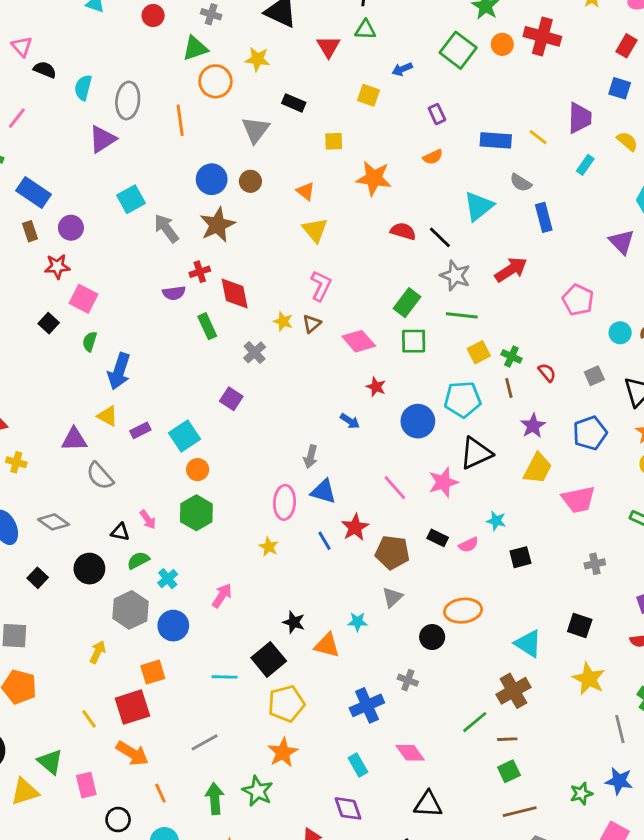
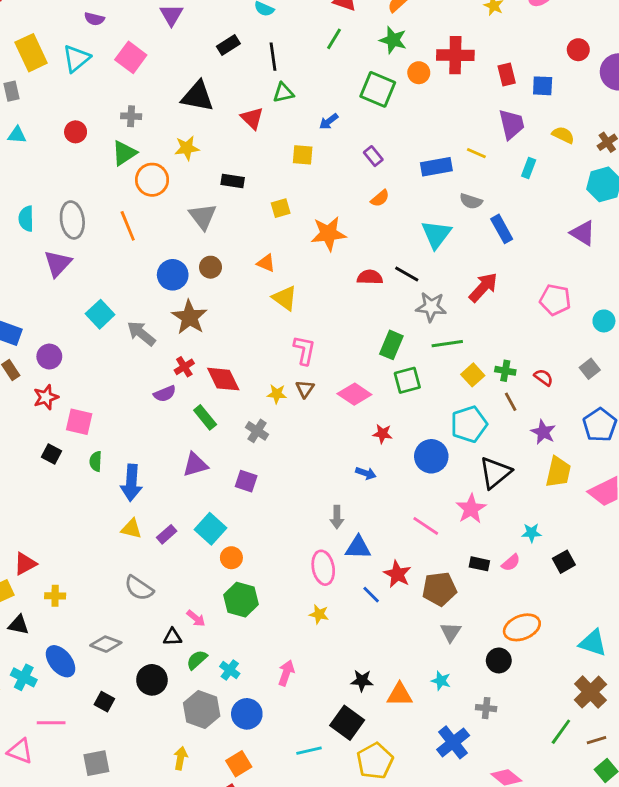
red rectangle: (626, 46) -> (507, 75), moved, turned -30
purple triangle: (74, 439) -> (195, 465), moved
cyan star: (357, 622) -> (441, 681), moved, turned 30

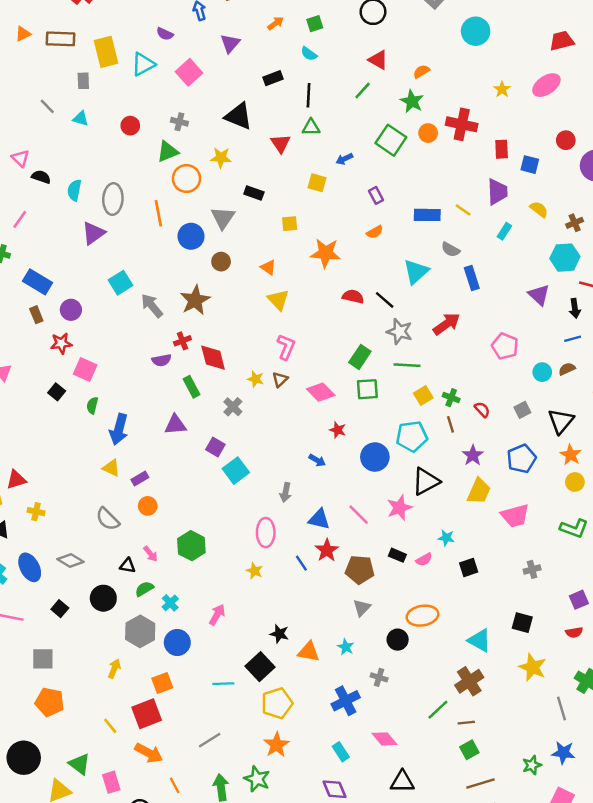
blue circle: (173, 275) -> (191, 236), moved
cyan square: (210, 529) -> (236, 471), moved
blue triangle: (358, 547) -> (319, 519), moved
orange circle: (231, 558) -> (148, 506), moved

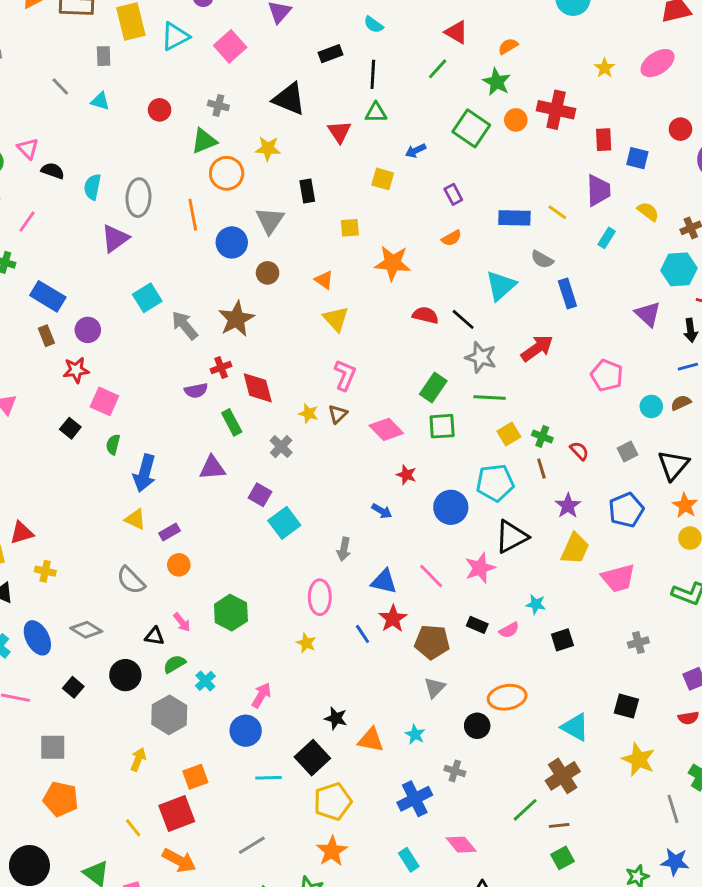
black rectangle: (254, 193) -> (307, 191), turned 60
blue circle: (177, 642) -> (246, 731), moved

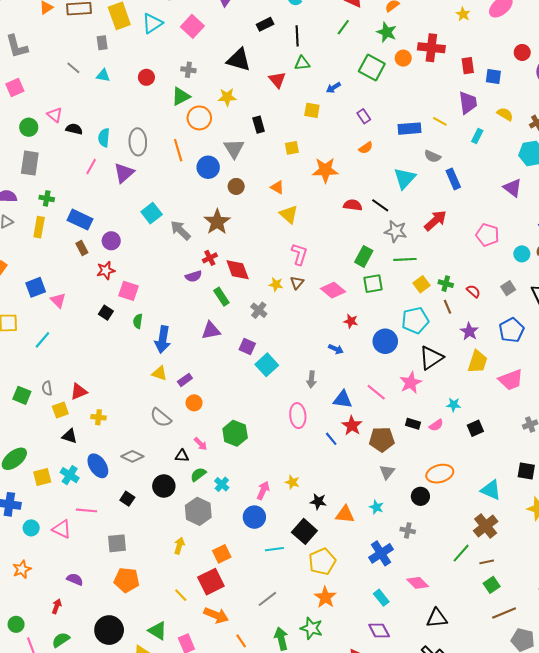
pink line: (27, 222) -> (91, 166), moved
yellow star: (306, 643) -> (292, 482), moved

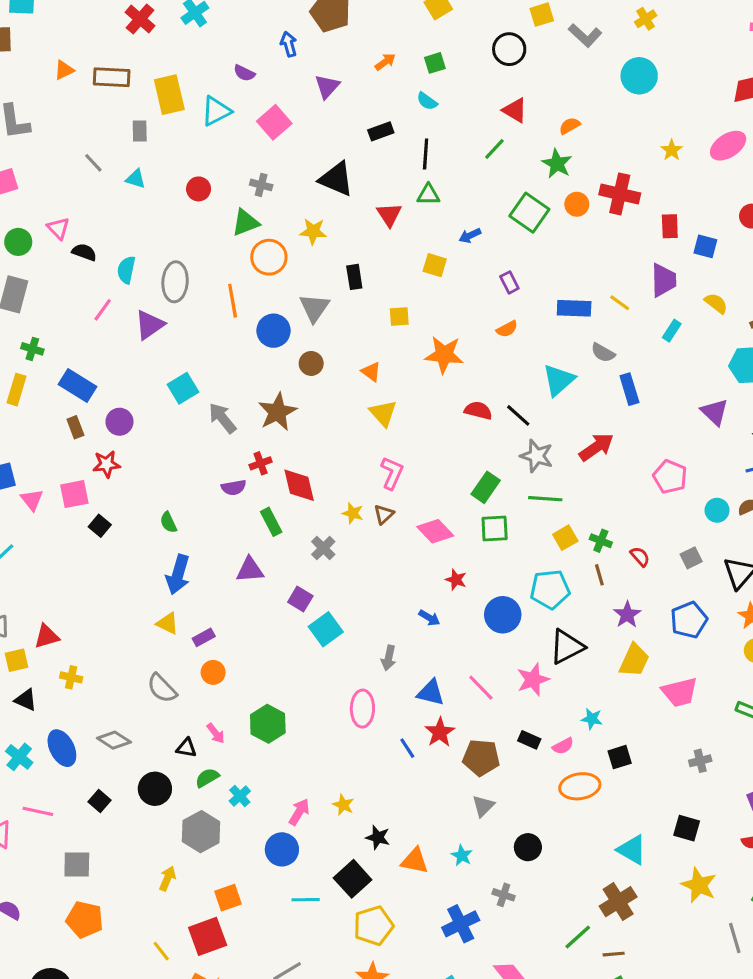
pink square: (129, 291) -> (74, 494), moved, turned -36
green semicircle: (138, 321) -> (168, 522), moved, turned -40
orange ellipse: (440, 474) -> (580, 786), moved

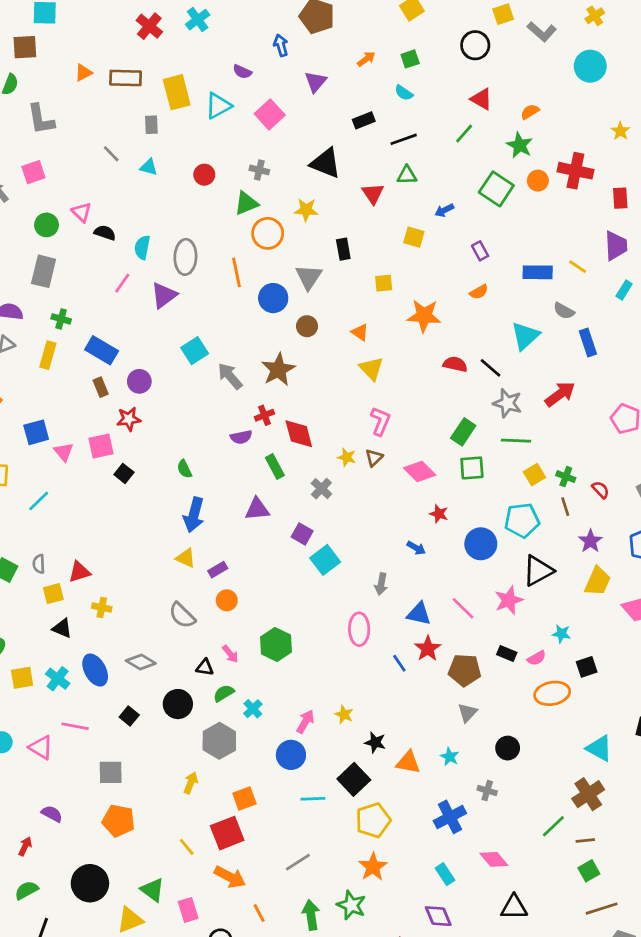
black line: (426, 154) -> (404, 139), turned 68

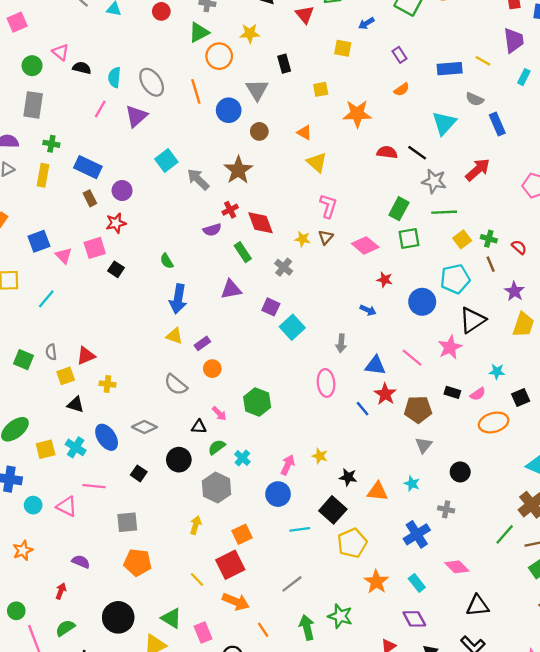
gray ellipse: (185, 257) -> (152, 82), turned -32
orange star: (373, 867) -> (376, 582), moved

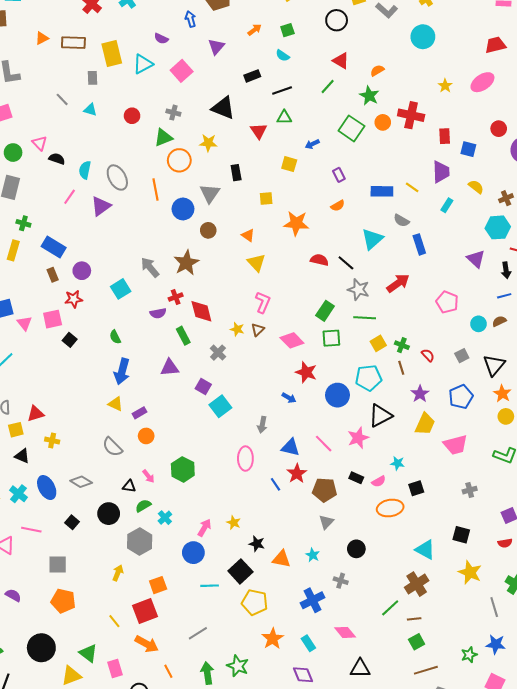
cyan square: (166, 160) -> (121, 289), moved
red star: (385, 280) -> (306, 372), size x1.5
yellow pentagon: (352, 543) -> (255, 602), turned 30

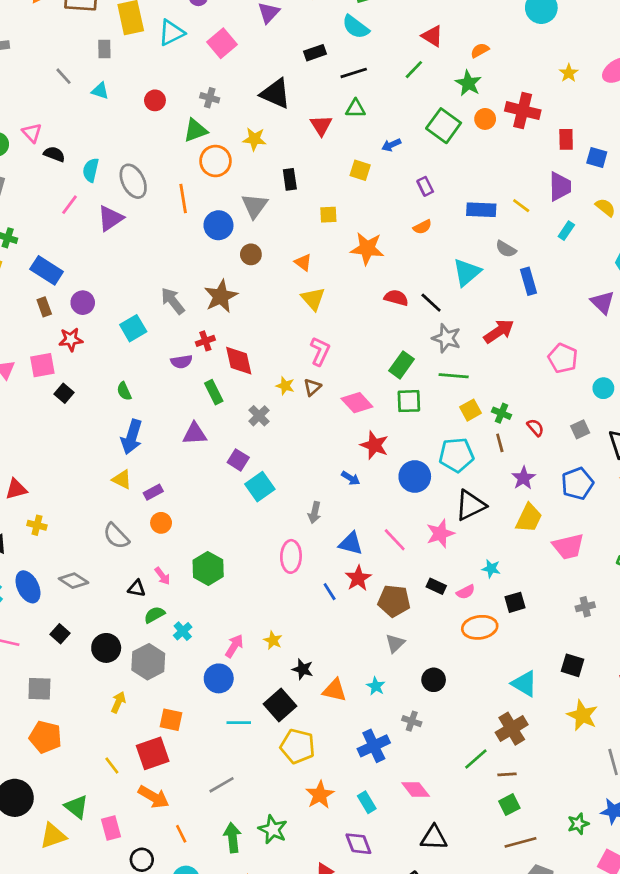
cyan semicircle: (283, 55) -> (356, 27), size x1.5
black circle: (109, 514) -> (106, 648), moved
orange square: (158, 585) -> (171, 720), turned 30

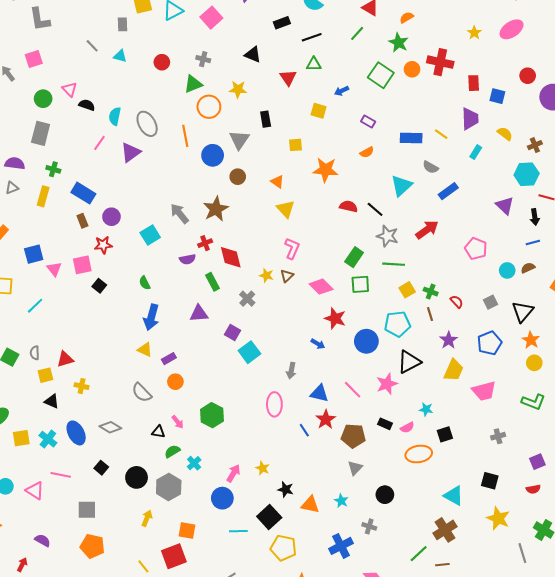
black triangle: (275, 94) -> (253, 55), size x0.7
purple rectangle: (425, 186) -> (368, 122), turned -32
blue rectangle: (528, 281) -> (448, 191), turned 72

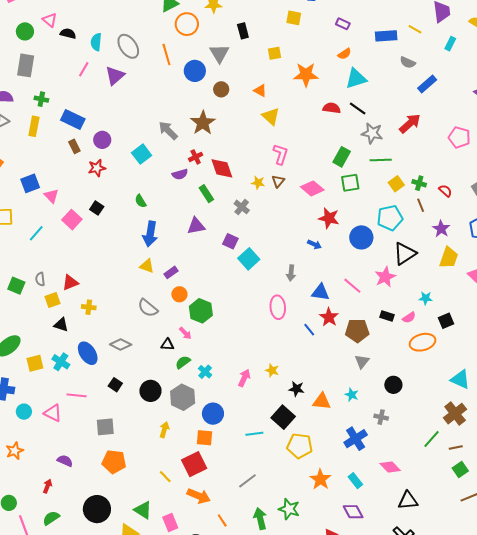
cyan triangle: (401, 186) -> (356, 79), moved, turned 30
pink square: (82, 265) -> (72, 220), moved, turned -30
green hexagon: (212, 415) -> (201, 311), moved
blue circle: (222, 498) -> (213, 414), moved

